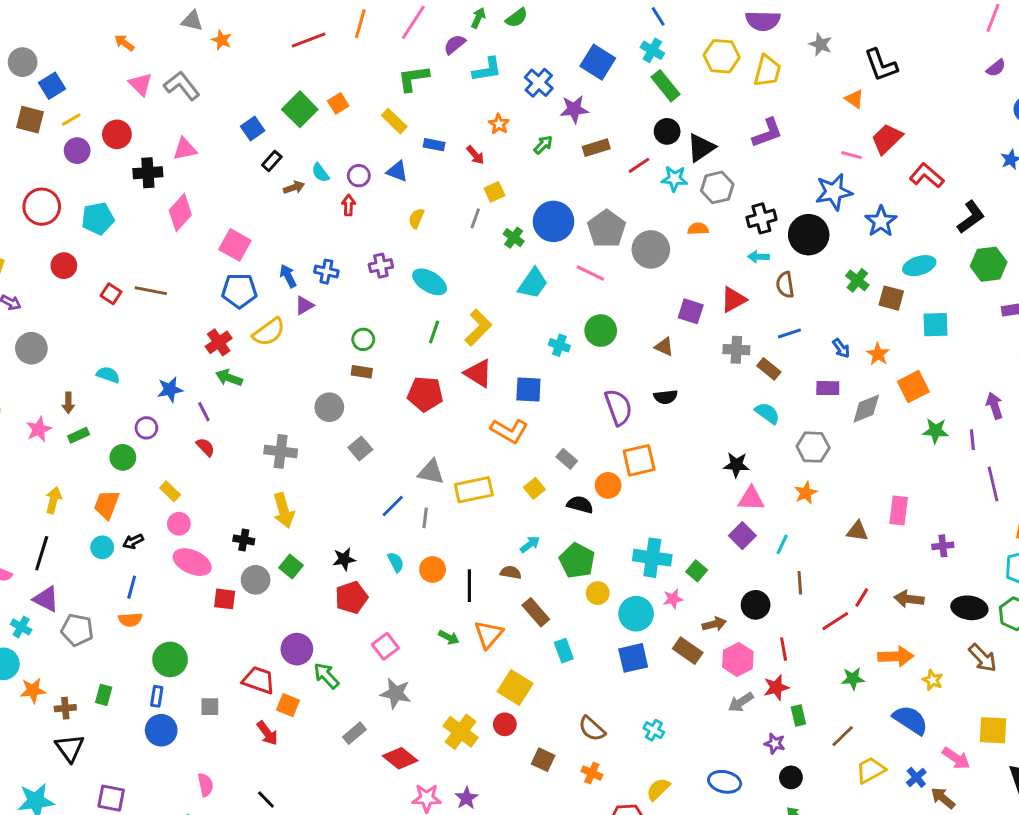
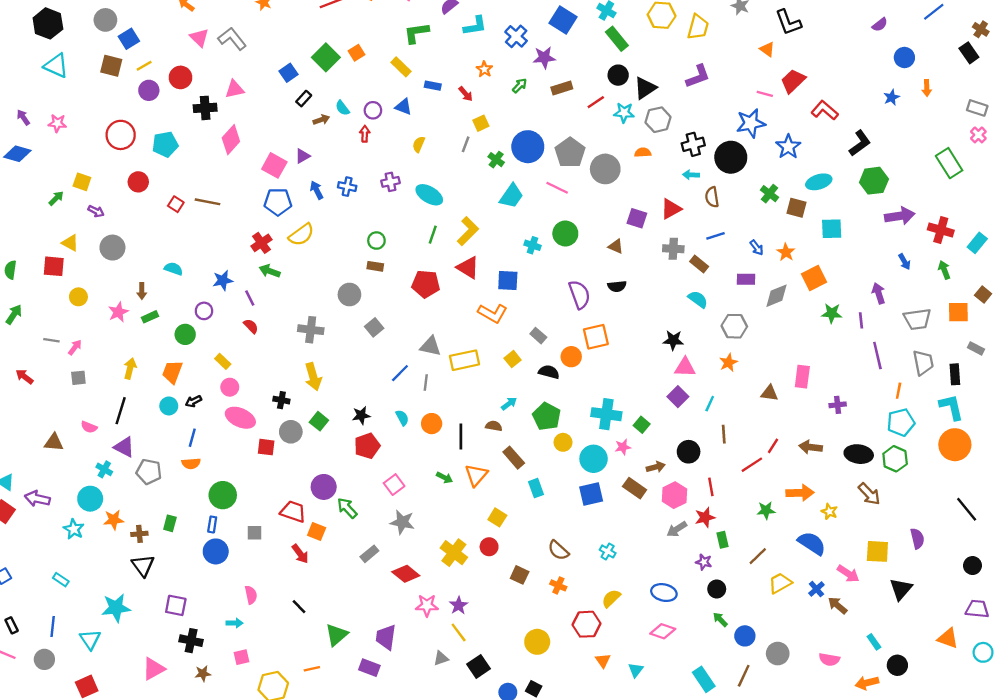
purple triangle: (304, 305) -> (303, 156), moved
yellow square: (515, 687) -> (497, 517), size x0.7

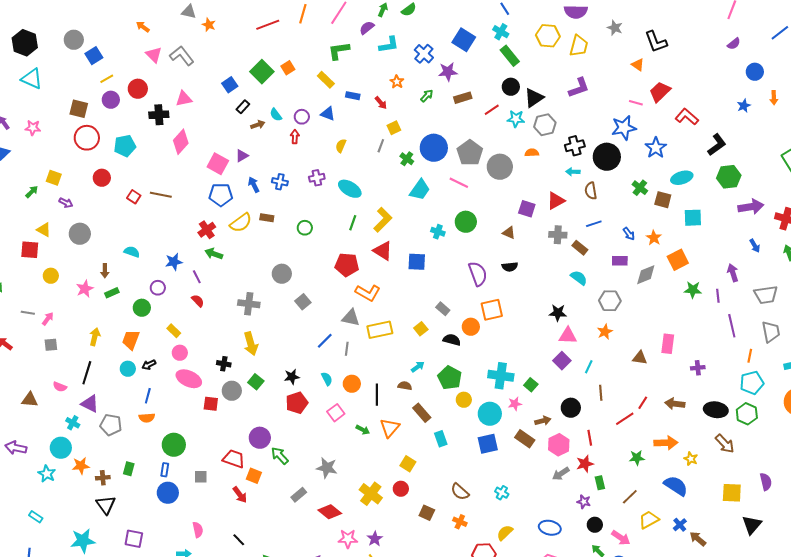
brown square: (111, 66) -> (79, 109), moved
brown rectangle: (375, 266) -> (267, 218), moved
orange L-shape: (493, 313) -> (368, 293), moved
pink square: (394, 485) -> (336, 413), moved
pink arrow: (848, 574) -> (621, 538), moved

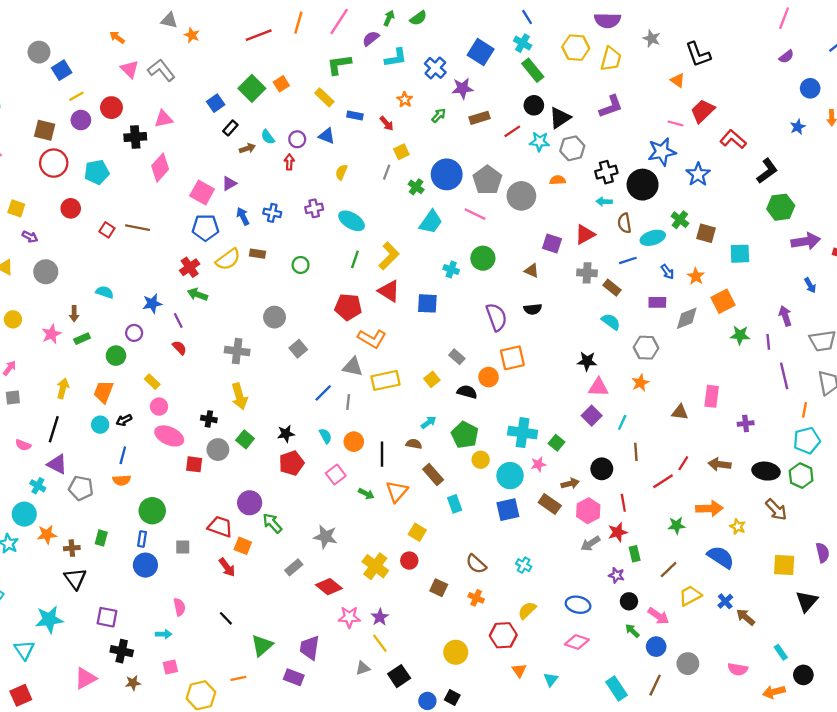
cyan ellipse: (682, 178) -> (653, 238), moved

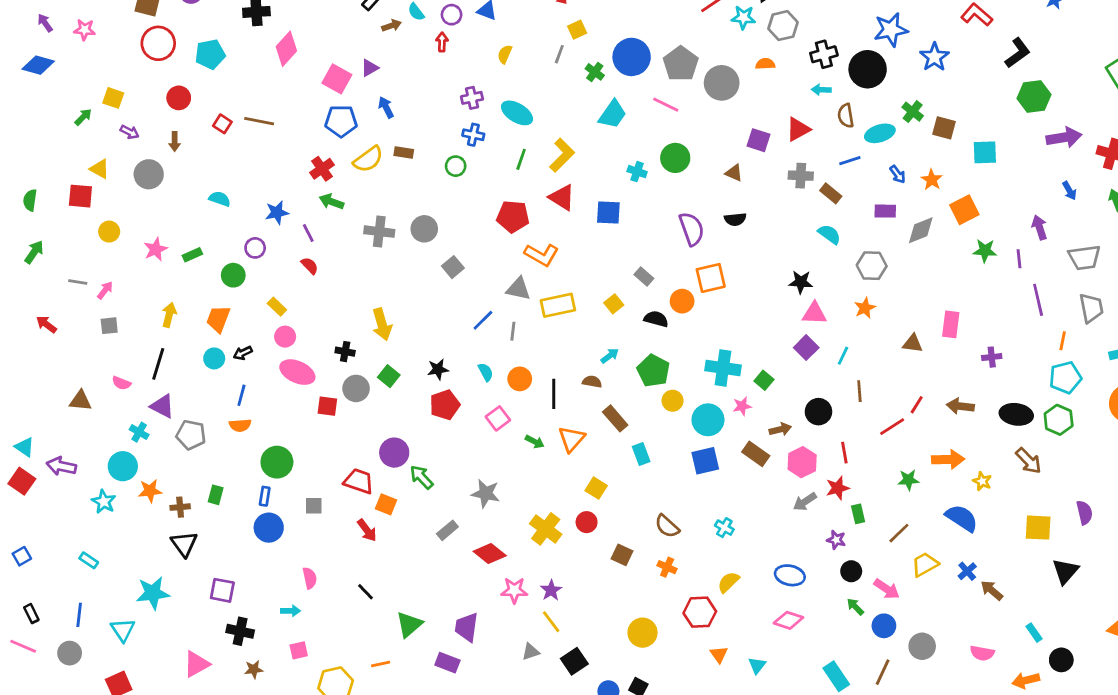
blue cross: (272, 213) -> (473, 135), moved
brown arrow: (74, 314) -> (175, 142), moved
gray cross: (237, 351) -> (379, 232), moved

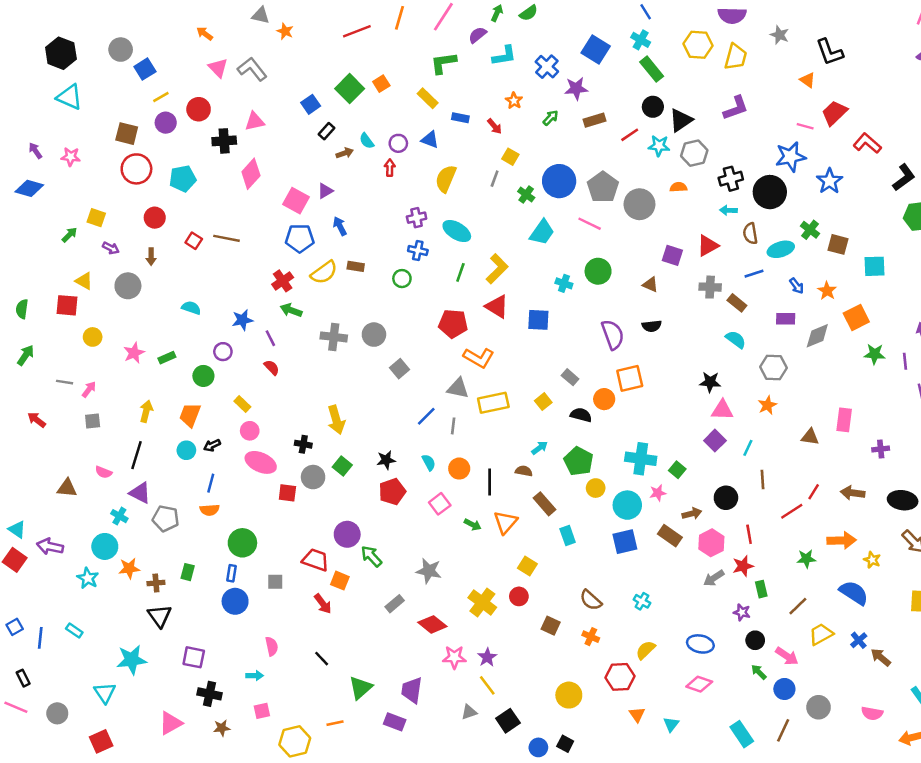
yellow square: (577, 30) -> (510, 157), turned -35
yellow semicircle: (505, 54) -> (446, 179), size x1.6
blue line: (79, 615) -> (40, 638), moved

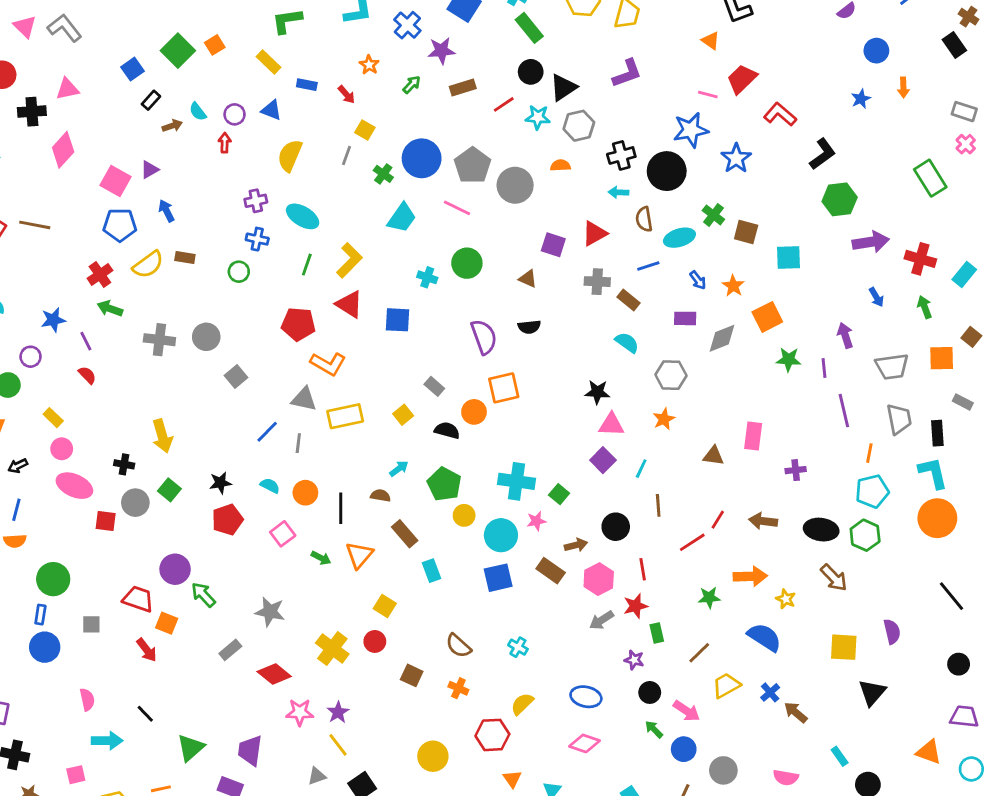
cyan semicircle: (429, 462) -> (270, 486), turned -35
cyan arrow: (255, 676) -> (107, 741), moved, size x1.5

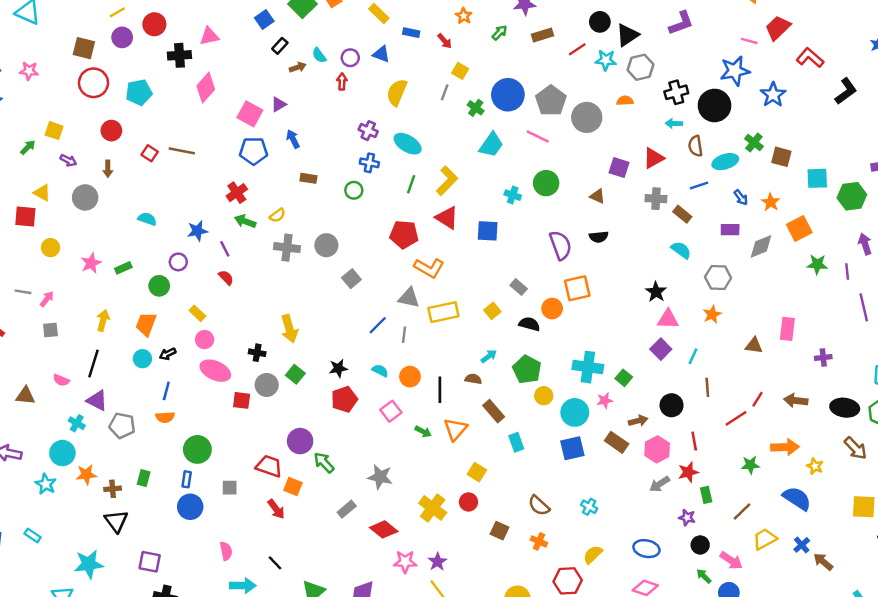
green hexagon: (840, 199) -> (852, 196), moved
purple cross: (256, 201) -> (368, 131), turned 36
yellow semicircle: (148, 265) -> (277, 215), moved, size x0.6
black star: (597, 392) -> (656, 292), turned 30

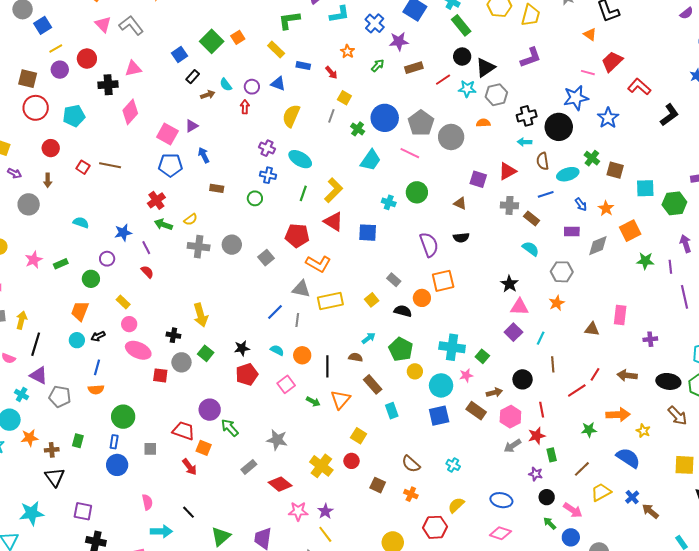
gray square: (351, 279) -> (266, 258), moved
yellow arrow: (103, 320) -> (22, 320), moved

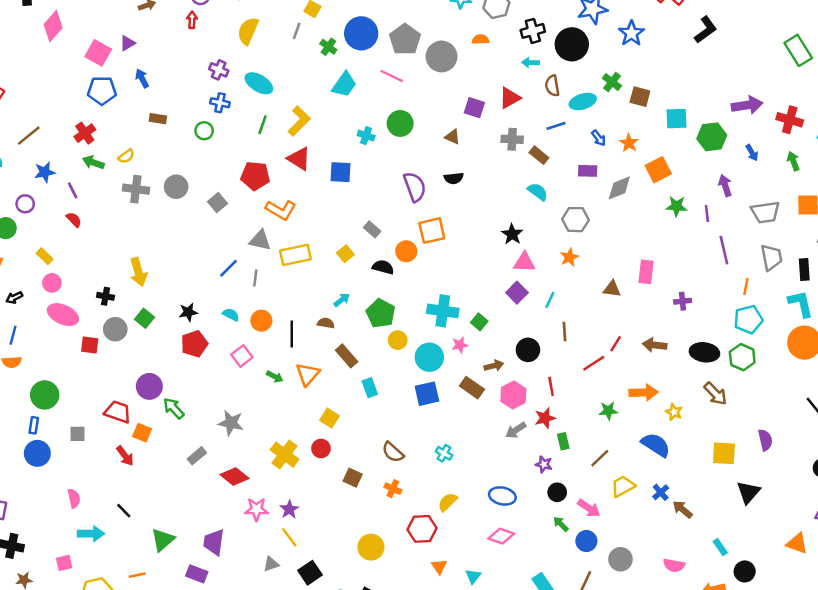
brown line: (110, 165) -> (29, 136), moved, turned -50

